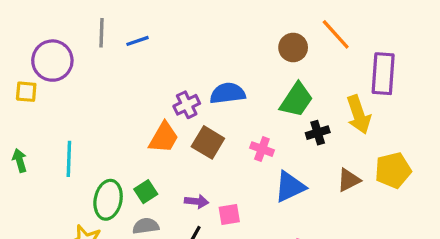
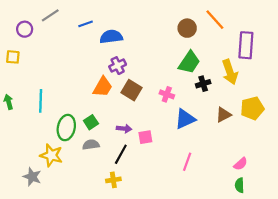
gray line: (102, 33) -> (50, 15), moved, turned 54
purple circle: (52, 61) -> (25, 29), moved, size x0.6
blue semicircle: (228, 93) -> (111, 37), moved

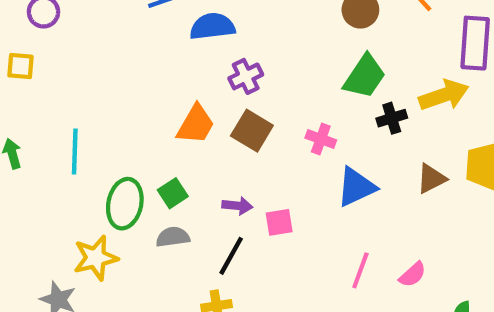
purple cross: (118, 66) -> (246, 76), moved
yellow arrow: (230, 72) -> (444, 95), turned -90
yellow star: (51, 155) -> (96, 258), turned -30
pink semicircle: (241, 164) -> (413, 275), moved

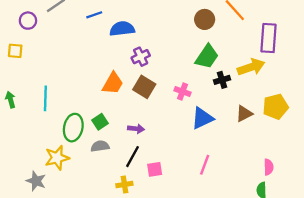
pink square: (279, 222) -> (155, 169), moved
pink semicircle: (413, 275) -> (269, 167), moved, turned -49

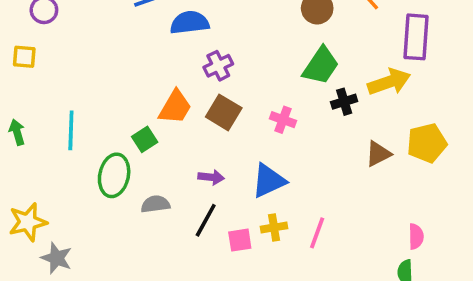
blue triangle: (202, 118) -> (269, 181), moved
green square: (100, 122) -> (145, 139), moved
yellow star: (57, 158) -> (28, 222), moved
yellow cross: (124, 184) -> (274, 227), moved

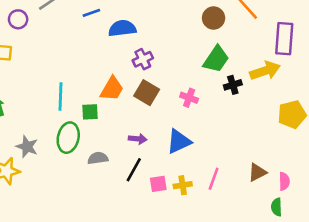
cyan line: (71, 130) -> (61, 96), moved
green square: (145, 139) -> (90, 112), turned 30
brown triangle: (378, 154) -> (257, 172), moved
yellow cross: (274, 227) -> (183, 185), moved
gray star: (57, 258) -> (27, 147), moved

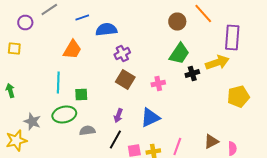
orange trapezoid: (112, 89) -> (72, 50), moved
pink cross: (189, 98) -> (158, 84), turned -32
green ellipse: (68, 138) -> (64, 114), turned 65
purple arrow: (138, 139) -> (118, 116), turned 104

